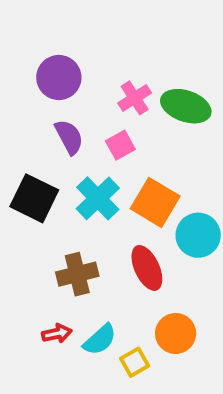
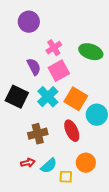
purple circle: (59, 77) -> (29, 22), moved
pink cross: (135, 98) -> (54, 48), moved
pink square: (120, 145) -> (59, 71), size x1.5
yellow square: (135, 362) -> (66, 177), turned 32

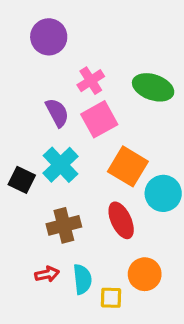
black square: (17, 97) -> (22, 180), moved, size x0.7
cyan cross: (48, 97) -> (61, 165), moved
cyan semicircle: (49, 166) -> (82, 279), turned -54

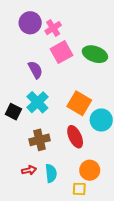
pink cross: (91, 81) -> (53, 28), moved
pink square: (99, 119) -> (61, 52), moved
yellow square: (111, 298) -> (79, 189), moved

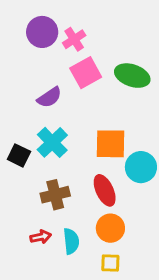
purple semicircle: (35, 70) -> (49, 97), turned 84
orange square: (79, 103) -> (110, 144), turned -30
orange circle: (90, 170) -> (110, 228), moved

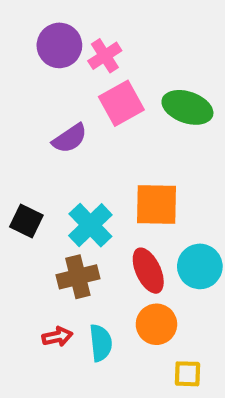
cyan cross: (52, 142) -> (90, 225), moved
cyan circle: (141, 167) -> (200, 266), moved
yellow square: (110, 263) -> (187, 374), moved

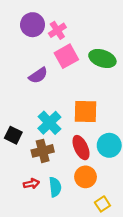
black square: (26, 221) -> (13, 135), moved
yellow square: (187, 374) -> (102, 204), turned -35

